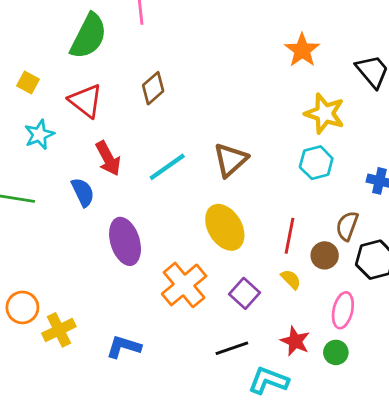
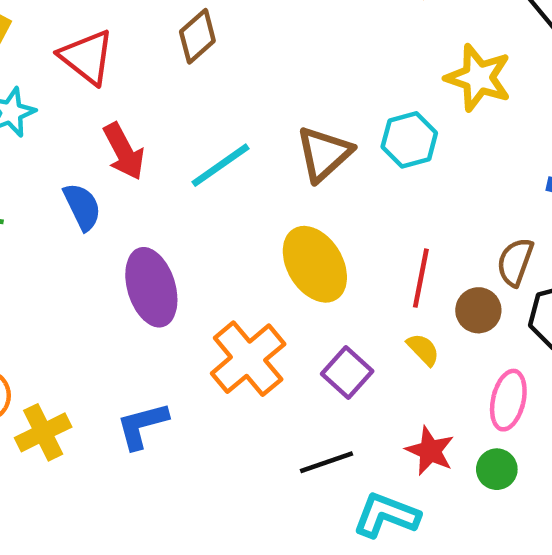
cyan hexagon: (316, 163) -> (409, 140), moved
blue L-shape: (124, 347) -> (142, 425), moved, turned -32

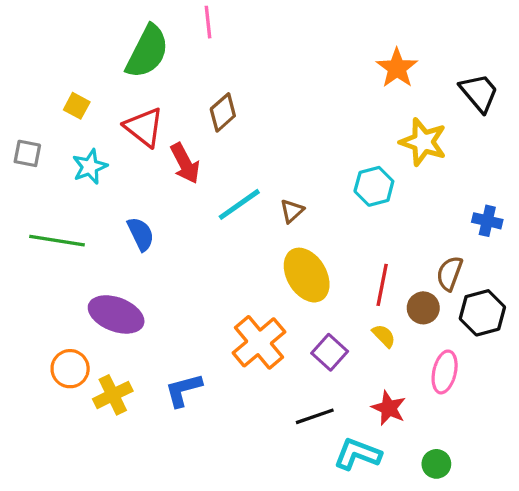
red arrow: (124, 151) -> (185, 163), moved
brown triangle: (324, 154) -> (292, 211), moved, size x0.6
purple ellipse: (151, 287) -> (116, 314), moved, turned -52
green circle: (497, 469) -> (436, 464), moved

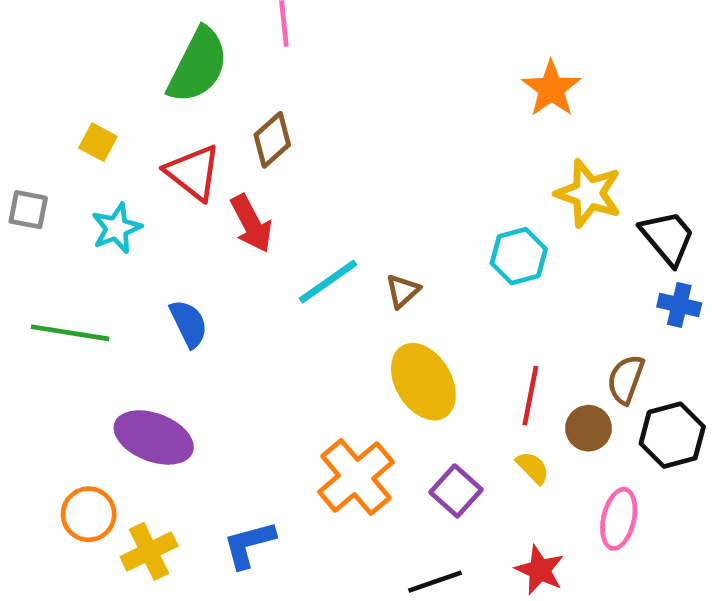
black trapezoid: (479, 93) -> (668, 238), moved
brown diamond: (223, 112) -> (272, 140), moved

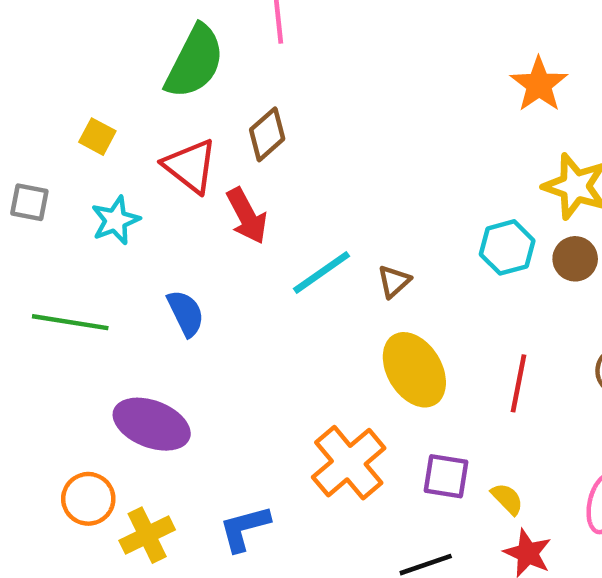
brown circle: (589, 428) -> (575, 259), moved
yellow semicircle: (533, 468) -> (507, 499), moved
purple square: (456, 491) -> (446, 476), turned -33

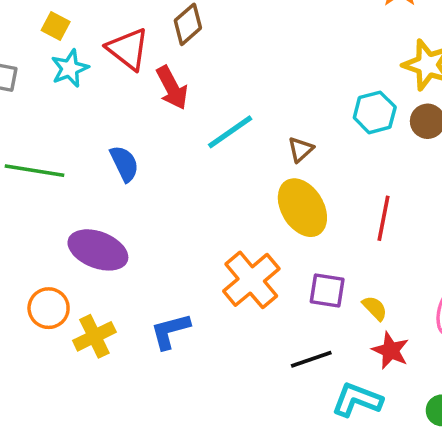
cyan star: (115, 220) -> (70, 68), moved
brown triangle: (394, 281) -> (301, 149), moved

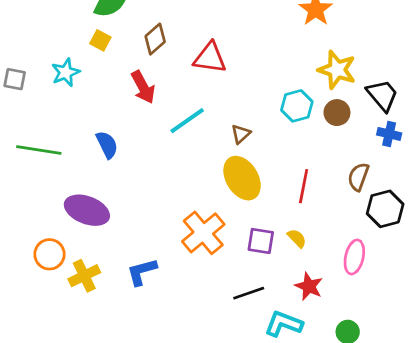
yellow square: (56, 26) -> (100, 40), moved
red triangle: (128, 49) -> (210, 58), moved, turned -30
yellow semicircle: (375, 308) -> (297, 238), moved

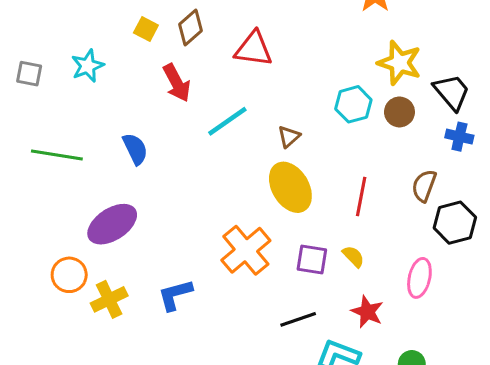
yellow square: (100, 40) -> (146, 29), moved
purple ellipse: (87, 210) -> (112, 224), turned -54

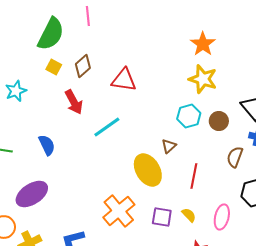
yellow star: (399, 63) -> (203, 79), moved
brown triangle: (289, 137) -> (169, 146), moved
brown semicircle: (424, 186) -> (235, 157), moved
pink ellipse: (419, 278) -> (222, 217), moved

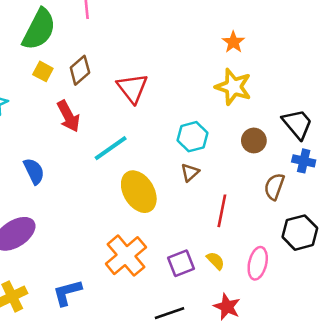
orange star: (203, 44) -> (233, 42), size x0.7
red triangle: (124, 80) -> (132, 88), turned 44
cyan hexagon: (189, 116) -> (192, 137), moved
yellow ellipse: (148, 170) -> (139, 192), moved
purple square: (162, 217) -> (181, 263), turned -30

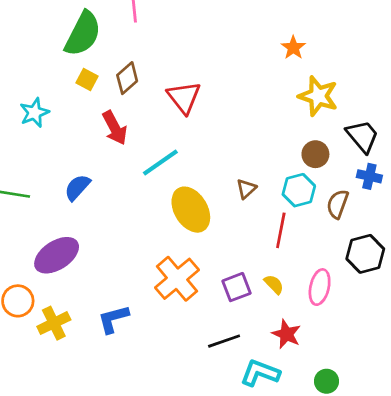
yellow star: (233, 87) -> (318, 96), moved
cyan hexagon: (192, 137) -> (299, 190), moved
blue semicircle: (34, 171) -> (77, 187), turned -112

